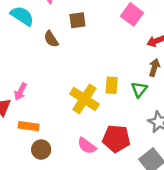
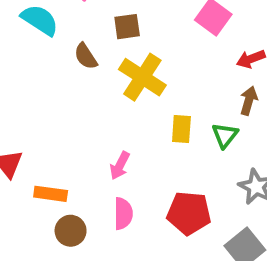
pink arrow: (20, 92) -> (120, 166), moved
yellow cross: (84, 99) -> (142, 77), moved
pink semicircle: (87, 146) -> (123, 214), moved, turned -126

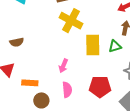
brown semicircle: (86, 56) -> (17, 42), moved, turned -64
yellow rectangle: (181, 129) -> (93, 45), size x1.5
green triangle: (225, 135) -> (115, 46), turned 40

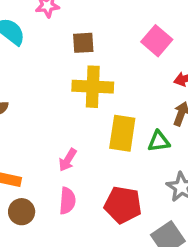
yellow cross: (71, 21) -> (93, 87), turned -35

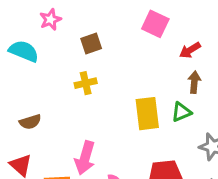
yellow cross: (93, 87) -> (86, 83), moved, size x0.6
pink arrow: (68, 160) -> (85, 158), moved, size x1.5

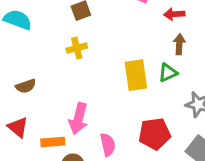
red arrow: (190, 50) -> (174, 14), turned 30

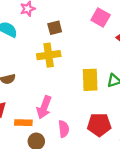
yellow cross: (77, 48) -> (49, 55), size x1.5

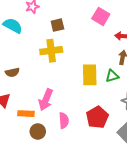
red pentagon: (99, 125) -> (97, 117), turned -30

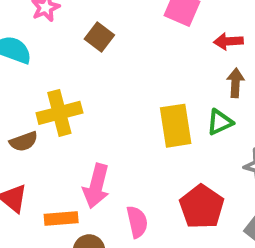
brown square: (57, 25) -> (99, 37), turned -32
yellow cross: (51, 51) -> (59, 113), moved

